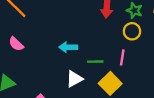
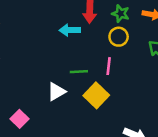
cyan arrow: (68, 47) -> (70, 30), moved

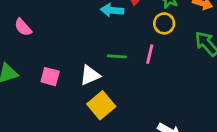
yellow square: (96, 95) -> (101, 105), moved
pink square: (19, 119) -> (50, 77), moved, turned -36

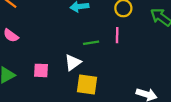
yellow square: (101, 105) -> (87, 85), turned -30

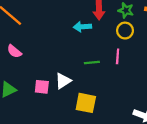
white triangle: (73, 62) -> (63, 81), moved

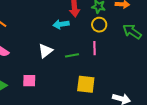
white triangle: (63, 81) -> (45, 51), moved
yellow square: (86, 103) -> (86, 84), moved

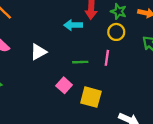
white triangle: (45, 51) -> (38, 52), moved
pink square: (29, 81) -> (64, 85), moved, turned 32

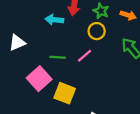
pink line: (107, 58) -> (85, 56), turned 35
pink square: (64, 85) -> (39, 79), size x1.5

